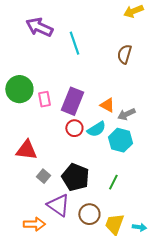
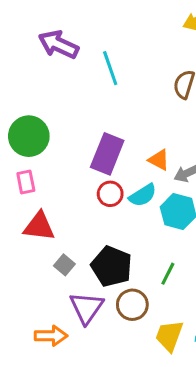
pink rectangle: (44, 99) -> (26, 182), moved
purple triangle: (58, 205) -> (86, 308), turned 30
brown circle: (89, 214) -> (132, 305), moved

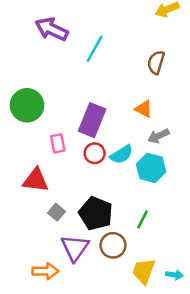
cyan line: (110, 68) -> (95, 49), turned 48
orange triangle: (159, 160) -> (144, 109), moved
pink rectangle: (26, 182) -> (58, 143), moved

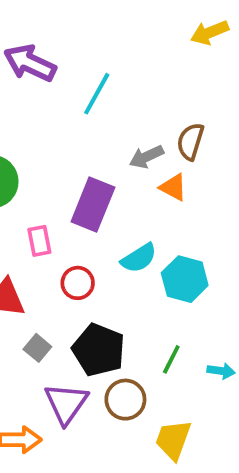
brown semicircle: (156, 62) -> (190, 141), moved
gray arrow: (158, 136) -> (146, 157), moved
red circle: (95, 153) -> (78, 283), moved
cyan arrow: (174, 275) -> (221, 371), moved

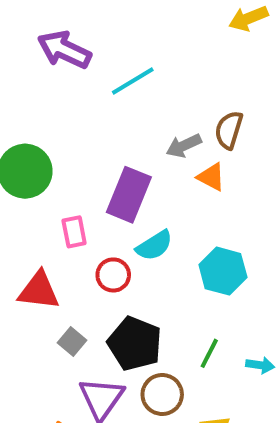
cyan line: (97, 94) -> (133, 81), turned 30
cyan semicircle: (139, 258) -> (154, 246), moved

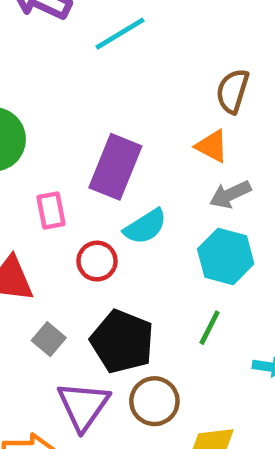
gray arrow: (184, 146) -> (230, 194), moved
green line: (209, 353) -> (210, 328), moved

